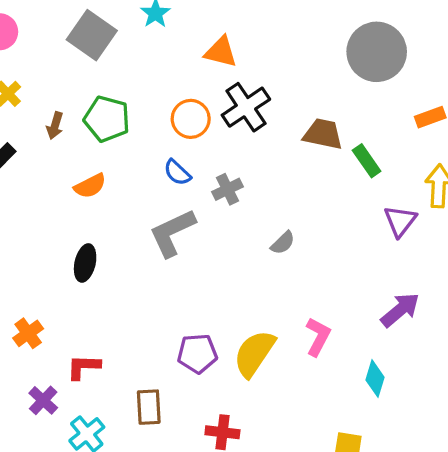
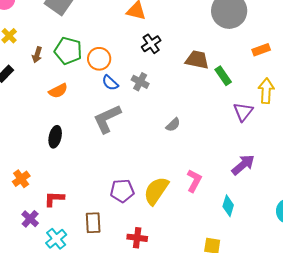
black cross: (246, 107) -> (151, 44), size x0.7
orange circle: (191, 119) -> (99, 59), moved
gray cross: (228, 189) -> (140, 82), moved, turned -36

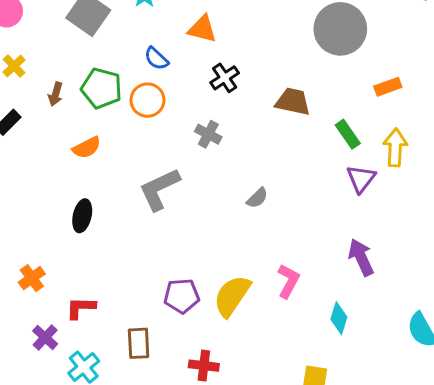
green rectangle: (223, 76) -> (348, 134), moved
blue semicircle: (110, 83) -> (156, 59), moved
purple arrow: (243, 165) -> (361, 257), turned -75

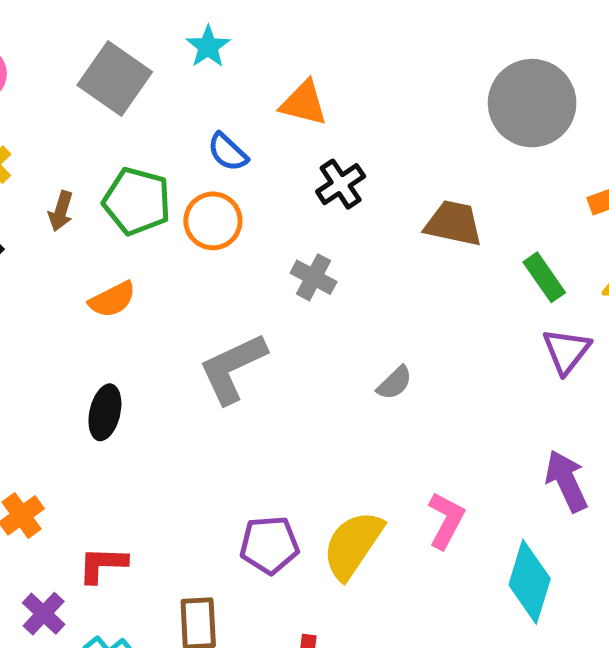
cyan diamond: (339, 318) -> (530, 582), size x1.5

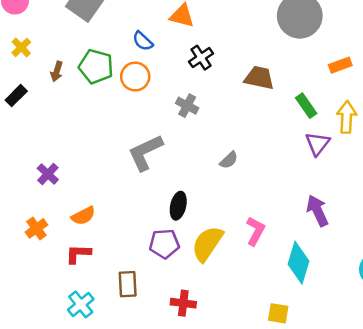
orange semicircle: (112, 299) -> (83, 216), moved
black ellipse: (105, 412) -> (178, 206), moved
purple cross: (44, 614) -> (48, 174), moved

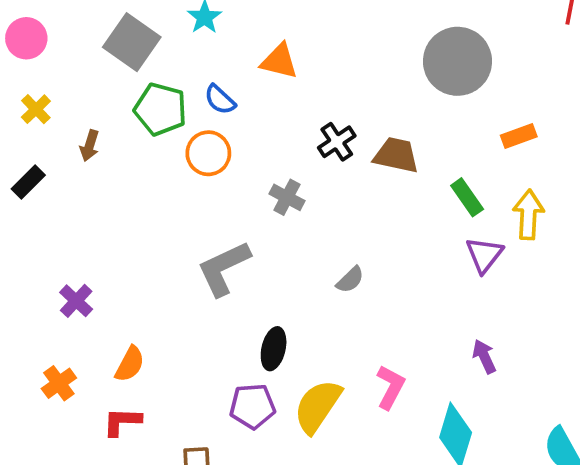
black cross: (201, 58) -> (337, 142), moved
green pentagon: (96, 66) -> (160, 109), moved
purple arrow: (317, 211) -> (484, 356), size x0.7
orange semicircle: (83, 216) -> (130, 364), turned -35

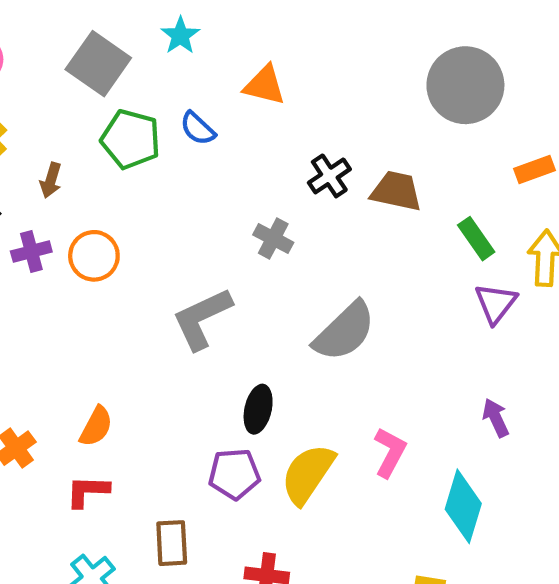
orange circle: (208, 153) -> (94, 256), moved
gray semicircle: (350, 280) -> (344, 331), size x2.0
purple cross: (76, 301) -> (31, 252), moved, turned 32

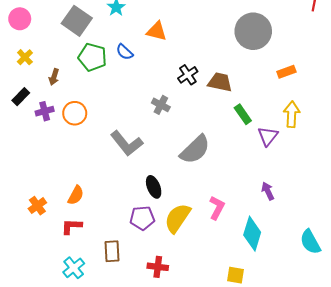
green rectangle: (476, 239) -> (243, 114), moved
gray L-shape: (202, 318) -> (127, 143), turned -104
black ellipse: (258, 409) -> (154, 187), turned -35

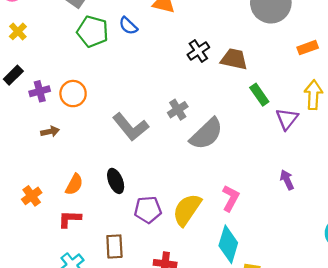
brown arrow: (54, 77) -> (50, 132), moved, turned -119
gray cross: (161, 105) -> (178, 110), moved, turned 30
black ellipse: (154, 187) -> (116, 181), moved
cyan diamond: (252, 234) -> (228, 244), moved

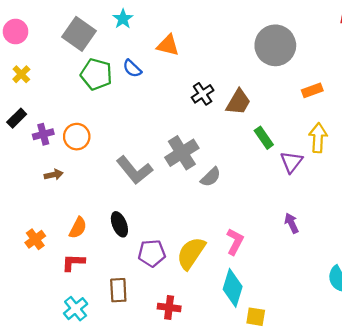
brown trapezoid: (234, 59) -> (238, 102), turned 108
gray cross: (178, 110) -> (182, 153), size x1.6
gray semicircle: (206, 134) -> (211, 177), size x0.6

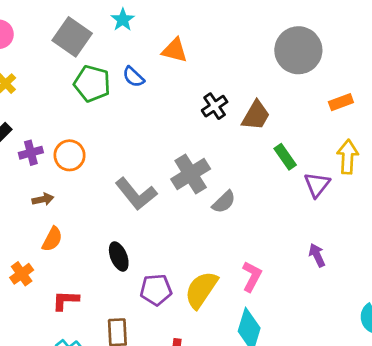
orange semicircle: (78, 228) -> (52, 239), moved

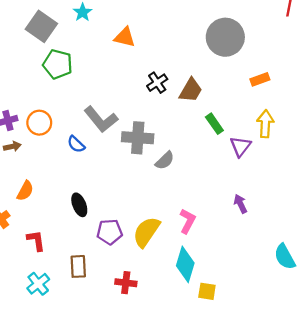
blue semicircle: (133, 77) -> (76, 144), moved
gray cross: (191, 174) -> (138, 138), turned 36
gray L-shape: (136, 194) -> (101, 119), moved
brown arrow: (43, 199) -> (12, 146), moved
red L-shape: (66, 300) -> (36, 241), turned 80

